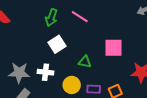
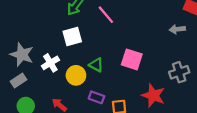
white cross: (46, 72) -> (50, 63), turned 35
yellow circle: (72, 85) -> (76, 75), moved

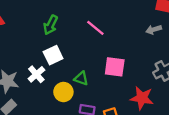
pink line: (106, 15) -> (95, 28), moved
white cross: (50, 63) -> (36, 74), moved

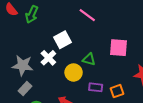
green arrow: (51, 25) -> (32, 14), moved
pink line: (95, 28) -> (87, 15), moved

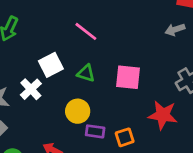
green triangle: (89, 59) -> (86, 73), moved
yellow circle: (74, 72) -> (78, 111), moved

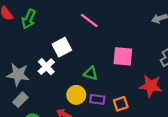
green triangle: (86, 73) -> (91, 73), moved
yellow circle: (78, 111) -> (76, 95), moved

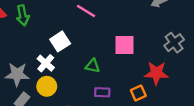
green arrow: (29, 19) -> (23, 15), turned -30
yellow circle: (76, 95) -> (47, 86), moved
orange square: (121, 104) -> (138, 93), moved

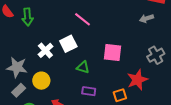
white square: (60, 41) -> (68, 44), moved
white cross: (46, 63) -> (45, 50), moved
red star: (156, 73) -> (137, 80), turned -30

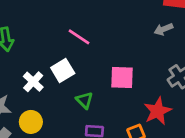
green triangle: (83, 67) -> (84, 100), turned 32

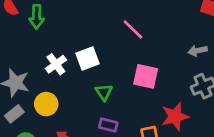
gray arrow: (163, 29) -> (198, 51), moved
pink line: (79, 37) -> (133, 29), moved

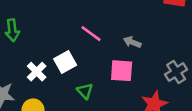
pink line: (133, 29) -> (91, 34), moved
gray arrow: (198, 51) -> (132, 42), moved, turned 42

